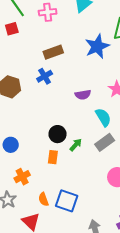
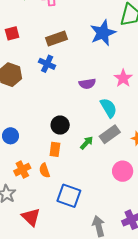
red square: (12, 29) -> (12, 33), moved
blue cross: (45, 76) -> (47, 64), turned -35
green arrow: (76, 145) -> (87, 143), moved
orange semicircle: (44, 199) -> (44, 170), moved

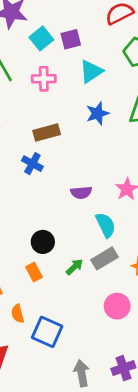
blue star: (103, 33) -> (98, 113), moved, size x0.7
orange rectangle: (55, 149) -> (34, 272), turned -40
orange semicircle: (44, 170) -> (18, 314), moved

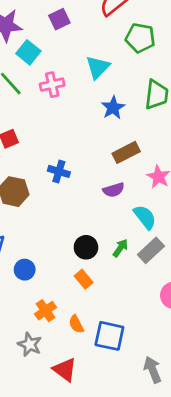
cyan square: (41, 38) -> (28, 52), moved
purple square: (71, 39) -> (59, 19), moved
brown rectangle: (47, 133) -> (126, 152), moved
green arrow: (74, 267) -> (120, 248), moved

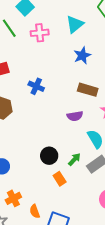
brown rectangle: (126, 152) -> (88, 90), turned 36
blue cross: (59, 171) -> (36, 86), moved
orange rectangle: (84, 279) -> (60, 179), moved

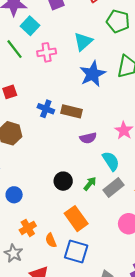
blue star: (82, 55) -> (93, 74), size x1.4
brown rectangle: (88, 90) -> (72, 111), moved
orange rectangle: (60, 179) -> (76, 219), moved, size x1.6

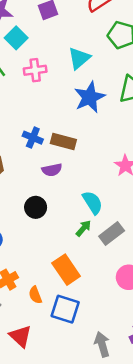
purple semicircle: (88, 138) -> (52, 170), moved
cyan semicircle: (111, 161) -> (93, 203), moved
black circle: (63, 181) -> (36, 207), moved

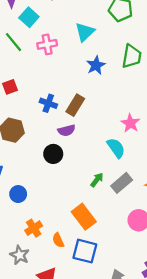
blue star: (90, 97) -> (96, 65), size x0.7
brown rectangle: (63, 141) -> (75, 105), turned -70
cyan semicircle: (93, 203) -> (116, 148), moved
black circle: (36, 207) -> (53, 154), moved

